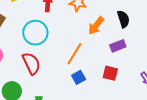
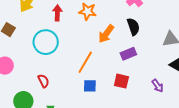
red semicircle: (31, 63) -> (43, 81), moved, size x0.6
blue square: (79, 77) -> (90, 86), turned 32

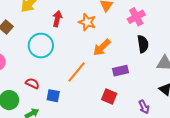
black semicircle: (133, 27) -> (143, 44), moved
red semicircle: (43, 81) -> (32, 83), turned -48
blue square: (90, 86) -> (53, 96), moved

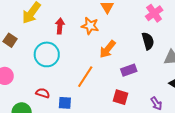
pink cross: (136, 17) -> (154, 13), moved

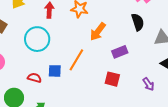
blue square: (65, 103) -> (55, 71), moved

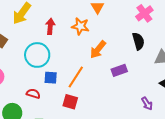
blue square: (55, 71) -> (51, 78), moved
red square: (112, 79) -> (70, 102), moved

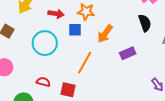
red arrow: (50, 26) -> (56, 14), turned 98
blue square: (51, 78) -> (75, 30), moved
red square: (70, 102) -> (68, 90), moved

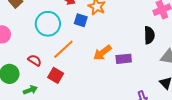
orange arrow: (105, 34) -> (102, 53), moved
orange line: (85, 63) -> (63, 49), moved

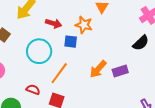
black semicircle: (149, 35) -> (141, 43), turned 60

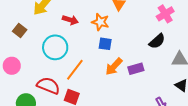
blue square: (71, 42) -> (105, 44), moved
red semicircle: (33, 90) -> (48, 86), size x1.6

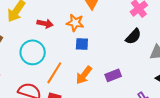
orange arrow: (114, 67) -> (84, 75), moved
purple rectangle: (136, 69) -> (113, 75), moved

